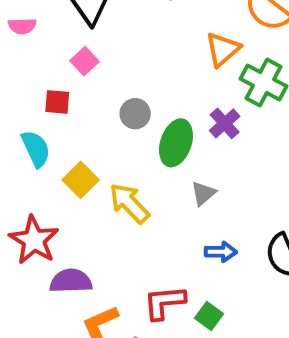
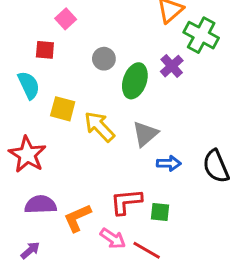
yellow square: (81, 180) -> (63, 109), turned -30
gray triangle: (203, 193) -> (145, 134), moved, size x1.4
purple semicircle: (71, 281) -> (41, 205), moved
green square: (209, 316) -> (160, 212), turned -30

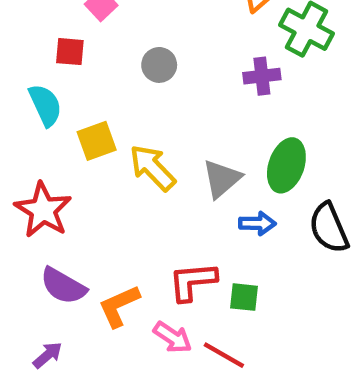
purple cross: (172, 66) -> (262, 76), turned 35
green ellipse: (135, 81) -> (286, 165), moved
yellow square: (63, 109) -> (97, 141), turned -35
purple semicircle: (41, 205) -> (63, 286), turned -148

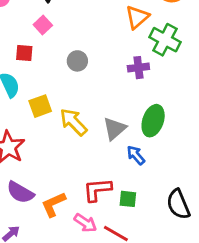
blue arrow: (257, 223) -> (136, 155), turned -132
black semicircle: (329, 228) -> (178, 204), moved

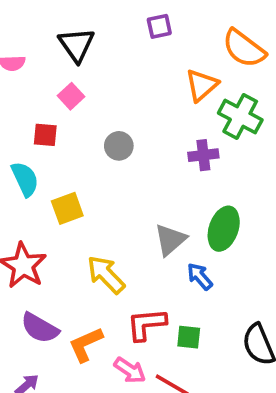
yellow arrow: (73, 122) -> (106, 275), moved

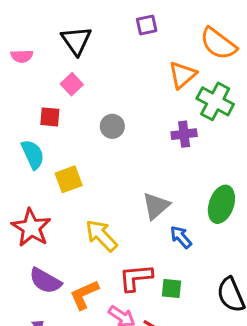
green ellipse: (224, 229) -> (221, 204), moved

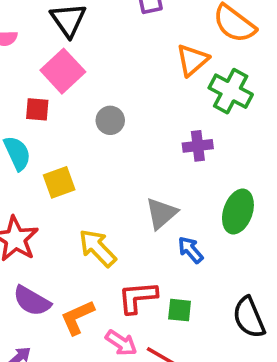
pink square: (72, 84) -> (63, 71), size x1.6
purple cross: (184, 134) -> (198, 146), moved

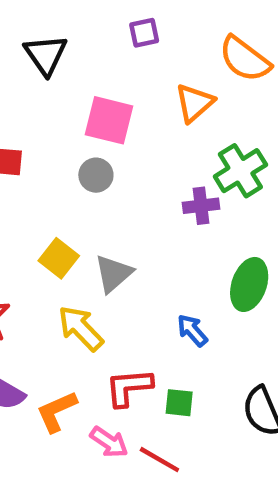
pink square: (63, 71) -> (109, 120), moved, turned -33
green cross: (231, 91) -> (240, 171), moved, turned 30
yellow square: (59, 182) -> (59, 258), moved, turned -32
gray triangle: (161, 213) -> (113, 274), moved

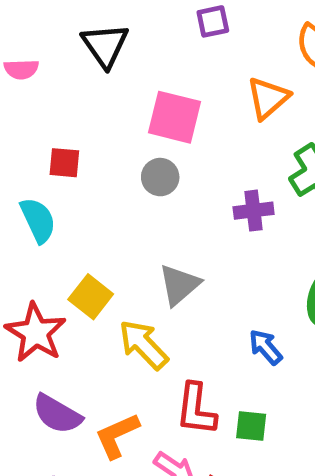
purple cross: (201, 206) -> (254, 211), moved
yellow square: (59, 258) -> (91, 297), moved
red L-shape: (129, 387) -> (196, 409), turned -78

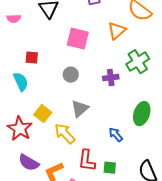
gray circle: (160, 177) -> (71, 75), moved

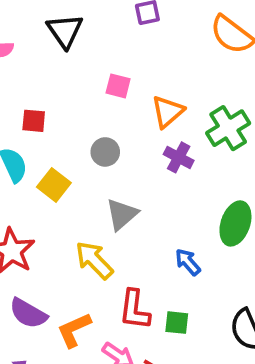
orange triangle: (117, 31) -> (168, 112), moved
pink square: (78, 39) -> (118, 86), size x0.6
purple cross: (111, 78) -> (179, 157), turned 35
yellow square: (43, 114) -> (54, 185), moved

